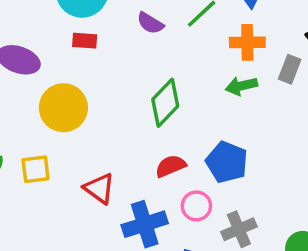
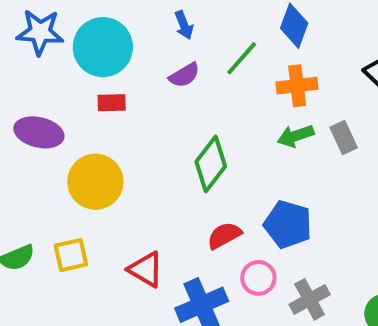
purple semicircle: (150, 23) -> (184, 75), turned -56
gray rectangle: (290, 69) -> (344, 138), moved, turned -40

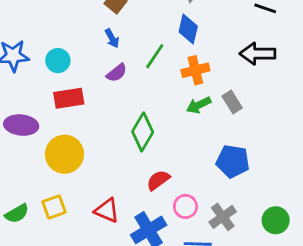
cyan circle: (103, 47) -> (58, 61), size x0.6
red rectangle: (112, 103) -> (69, 98), size x1.5
blue pentagon: (288, 224) -> (233, 161), moved

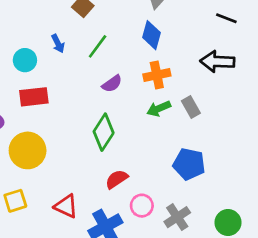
blue arrow: (112, 38) -> (58, 44), moved
green line: (155, 56) -> (98, 46), moved
purple semicircle: (117, 73) -> (112, 84), moved

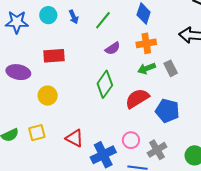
cyan circle: (25, 60) -> (48, 15), moved
yellow circle: (28, 150) -> (48, 96), size x0.7
red semicircle: (117, 179) -> (137, 98), moved, size x1.4

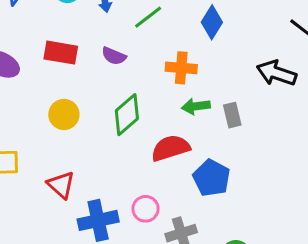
orange cross: (146, 43) -> (181, 68), moved
purple semicircle: (113, 48) -> (114, 56), moved, turned 42
yellow circle: (48, 96) -> (64, 114), moved

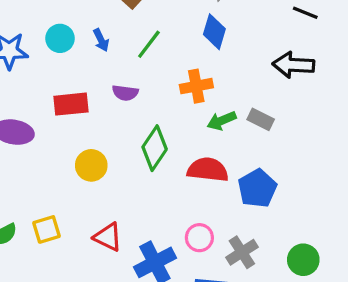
gray rectangle: (232, 115) -> (261, 119), turned -35
red semicircle: (171, 148) -> (208, 170), turned 39
blue pentagon: (212, 178) -> (257, 188), turned 30

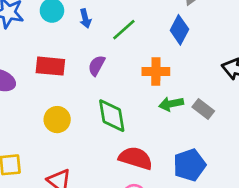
purple semicircle: (125, 93) -> (97, 66), turned 100
green diamond: (155, 148) -> (112, 116), turned -54
red semicircle: (208, 170) -> (136, 158), moved

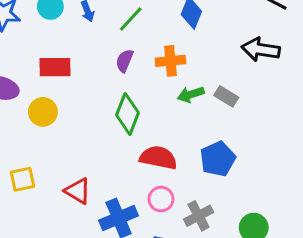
purple semicircle: (97, 66) -> (125, 61), moved
green diamond: (112, 116) -> (127, 114), turned 36
yellow circle: (57, 120) -> (43, 112), moved

